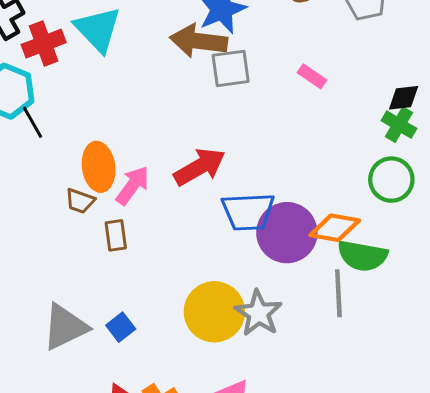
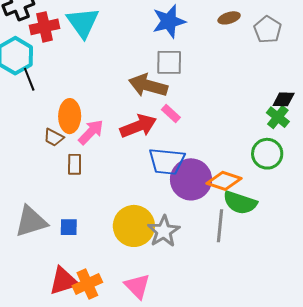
brown arrow: (199, 41) -> (148, 85), moved
pink rectangle: (312, 76) -> (171, 113), moved
blue square: (121, 327) -> (69, 227), turned 30

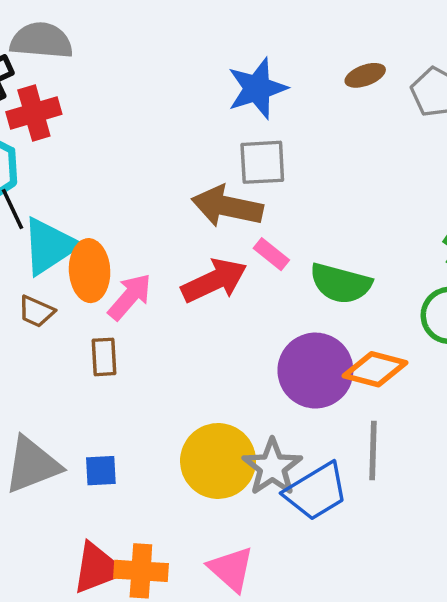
cyan triangle: (83, 23) -> (49, 246), moved, turned 36
brown trapezoid: (54, 137) -> (36, 311), moved
blue trapezoid: (167, 161) -> (316, 491), moved, turned -33
green semicircle: (240, 203) -> (341, 283), moved
orange cross: (87, 284) -> (141, 571), turned 32

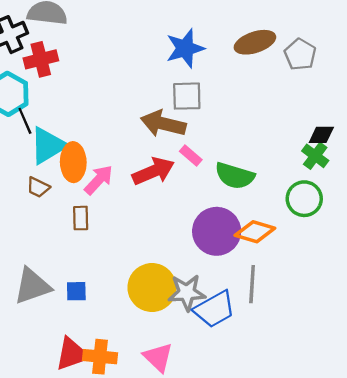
brown ellipse: (365, 75) -> (255, 42), size x1.6
gray star: (272, 467) -> (187, 293), turned 30

